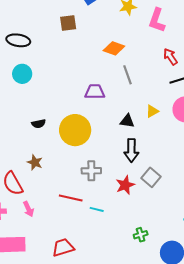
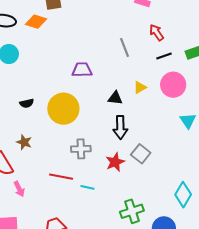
orange diamond: (114, 48) -> (36, 22), moved
gray line: (128, 75) -> (124, 47), moved
green cross: (141, 235) -> (132, 211), size x1.6

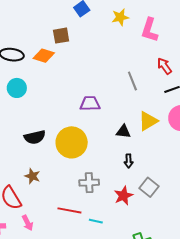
yellow triangle: (140, 88) -> (148, 121), size x1.5
black semicircle: (27, 103) -> (35, 137), size x1.5
black arrow: (120, 127) -> (129, 161), size x0.6

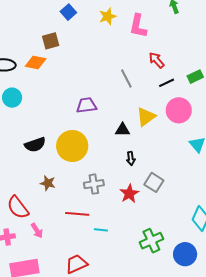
brown star: (32, 176) -> (48, 183), moved
cyan line: (96, 221) -> (101, 230), moved

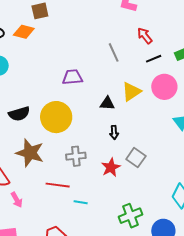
brown star: (48, 183) -> (30, 153), size x1.8

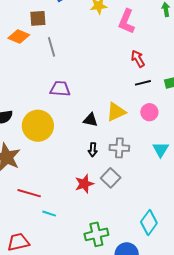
gray line: (114, 52) -> (52, 47), moved
pink circle: (164, 87) -> (149, 112), size x0.7
gray cross: (76, 156) -> (119, 148), moved

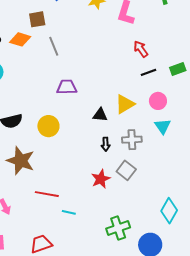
yellow circle: (38, 126) -> (48, 126), size x0.7
cyan triangle: (161, 149) -> (163, 126), moved

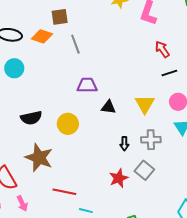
yellow triangle: (125, 104) -> (145, 104), turned -30
black triangle: (100, 115) -> (108, 107), moved

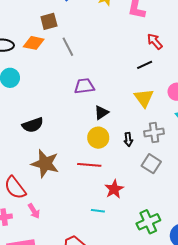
black line: (169, 73) -> (145, 65), moved
black triangle: (108, 107) -> (101, 112), moved, turned -35
yellow circle: (68, 124) -> (98, 138), moved
red star: (119, 178) -> (114, 189), moved
red line: (64, 192) -> (89, 165), moved

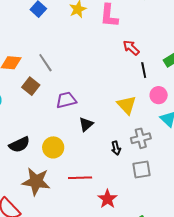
brown square: (49, 21) -> (31, 86), moved, turned -30
black line: (145, 65) -> (144, 70), moved, turned -70
yellow circle: (98, 138) -> (53, 147), moved
gray square: (151, 164) -> (141, 170), turned -36

